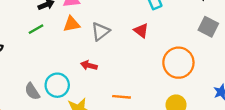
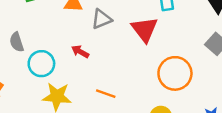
red triangle: (141, 31) -> (145, 29), size x1.6
gray semicircle: (32, 91) -> (17, 42), moved

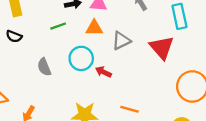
cyan circle: (41, 64) -> (81, 58), moved

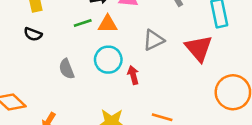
orange triangle: (94, 28) -> (108, 24), moved
red arrow: (103, 72) -> (133, 75), turned 49

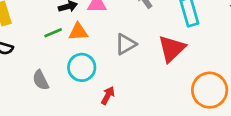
red triangle: (199, 48) -> (172, 49), turned 32
red arrow: (133, 75) -> (108, 95), moved, turned 48

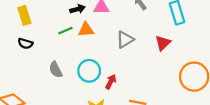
red triangle: (172, 49) -> (163, 43), size x0.7
cyan circle: (82, 67) -> (89, 71), moved

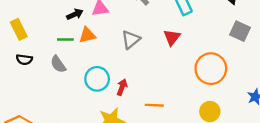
green line: (65, 31) -> (65, 39), turned 32
gray semicircle: (56, 70) -> (58, 64), moved

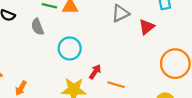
gray triangle: (131, 40) -> (120, 13), moved
red arrow: (122, 87) -> (95, 72), moved

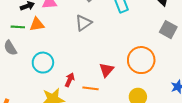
red triangle: (147, 27) -> (106, 70), moved

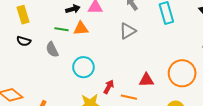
red triangle: (106, 70) -> (146, 80), turned 42

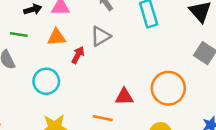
orange triangle: (81, 28) -> (57, 37), moved
red arrow: (109, 87) -> (78, 55), moved

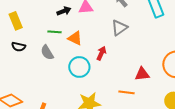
orange triangle: (57, 37) -> (75, 38), moved, turned 35
red arrow: (78, 55) -> (101, 53), moved

